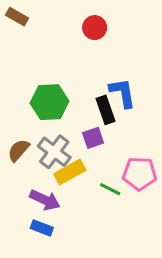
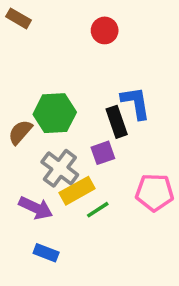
brown semicircle: (19, 150) -> (20, 132), moved
green line: (110, 189) -> (98, 210), moved, turned -60
purple arrow: (45, 200) -> (36, 208), moved

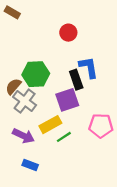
red circle: (105, 30) -> (68, 33), moved
purple square: (103, 153) -> (67, 100), size x1.5
gray cross: (60, 168) -> (25, 101), moved

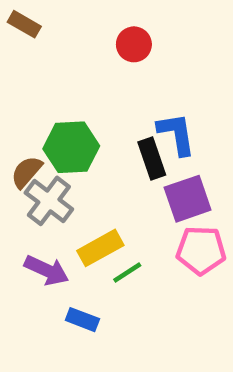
red circle: (68, 33) -> (134, 44), moved
purple square: (67, 100) -> (188, 199), moved
blue rectangle: (30, 165) -> (82, 320), moved

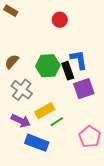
green hexagon: (71, 147) -> (48, 66), moved
brown semicircle: (26, 172) -> (12, 62), moved
pink pentagon: (201, 250) -> (90, 137), moved, turned 30
blue rectangle: (82, 320) -> (37, 143), size x1.6

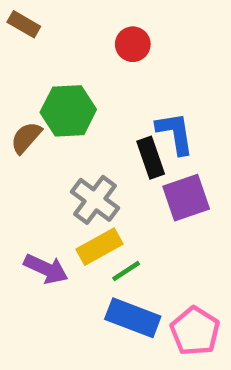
green hexagon: (48, 66) -> (68, 111), moved
gray cross: (22, 90) -> (95, 200), moved
pink pentagon: (90, 137) -> (195, 331), moved
blue rectangle: (37, 143) -> (133, 318), moved

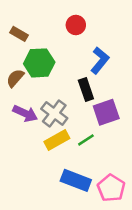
brown rectangle: (24, 24) -> (19, 34), moved
blue L-shape: (175, 133) -> (100, 60), moved, turned 48
purple arrow: (46, 269) -> (25, 113), moved
green line: (126, 271) -> (86, 140), moved

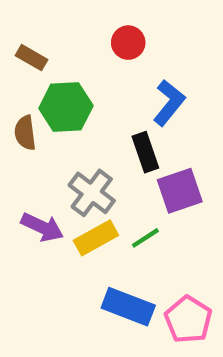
brown semicircle: (15, 78) -> (25, 133), turned -48
purple arrow: (25, 113) -> (42, 227), moved

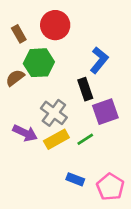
red circle: (128, 43) -> (55, 25), moved, size x1.5
brown rectangle: (32, 58) -> (19, 34), turned 30
brown semicircle: (25, 133) -> (15, 78), turned 60
blue rectangle: (128, 307) -> (75, 179), size x0.6

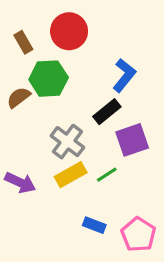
black rectangle: (85, 89) -> (107, 112), turned 70
purple arrow: (25, 133) -> (20, 183), moved

